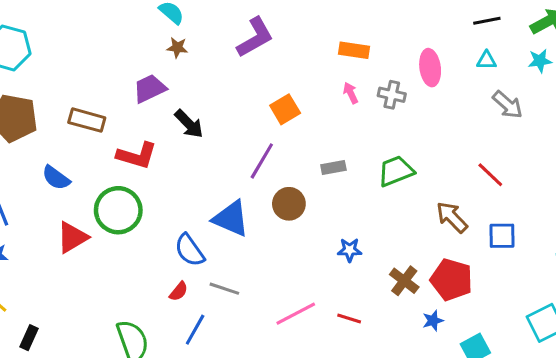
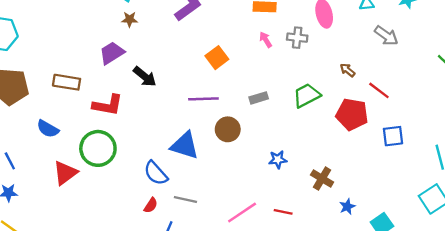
purple line: (262, 161) -> (203, 99), turned 64
brown arrow: (452, 217) -> (347, 70), moved, size x0.6
red pentagon: (451, 280) -> (352, 114), moved

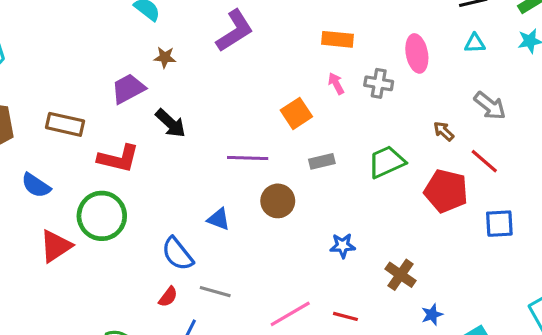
brown star: (130, 19) -> (165, 57), moved
gray arrow: (386, 36) -> (490, 106), moved
orange square: (217, 58) -> (296, 113), moved
blue triangle: (185, 145) -> (219, 219), size x0.6

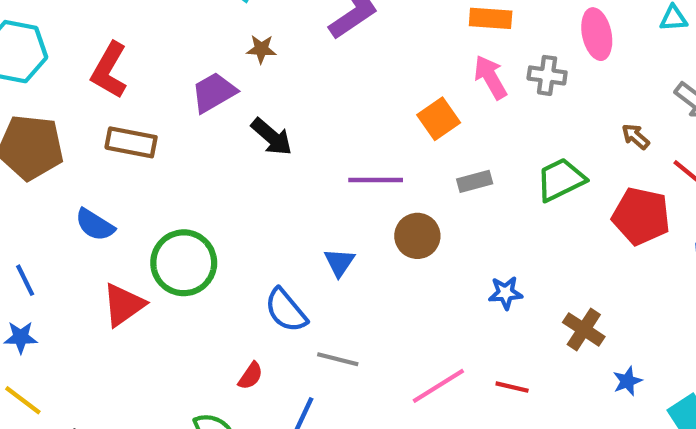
pink arrow: (336, 84) -> (490, 77), size x1.5
red L-shape: (118, 158) -> (109, 70), moved, turned 108
blue triangle: (219, 219) -> (339, 262), turned 45
red semicircle: (168, 297) -> (251, 376), moved

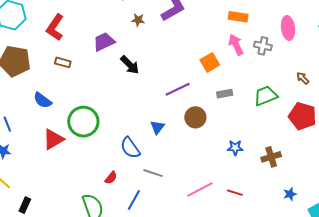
brown star: (261, 49) -> (138, 20), moved
brown rectangle: (131, 142) -> (63, 62), size x0.7
purple line: (376, 180) -> (178, 89), turned -30
brown cross: (584, 329) -> (271, 157), moved, turned 36

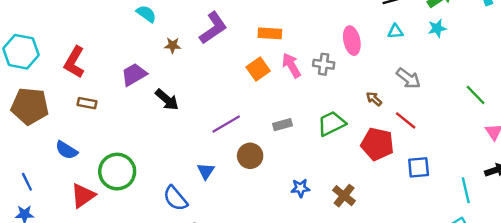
orange rectangle: (238, 17) -> (270, 33), moved
orange square: (210, 62) -> (258, 69), moved
brown cross: (271, 157) -> (344, 196), turned -30

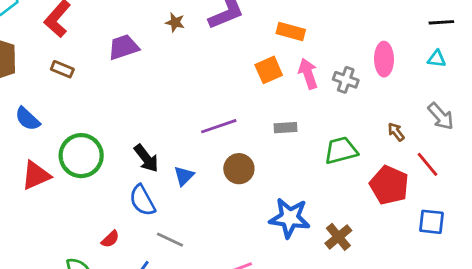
black arrow: (167, 100) -> (146, 158), moved
gray rectangle: (283, 125) -> (285, 128), moved
blue star: (300, 188) -> (290, 218), size x1.8

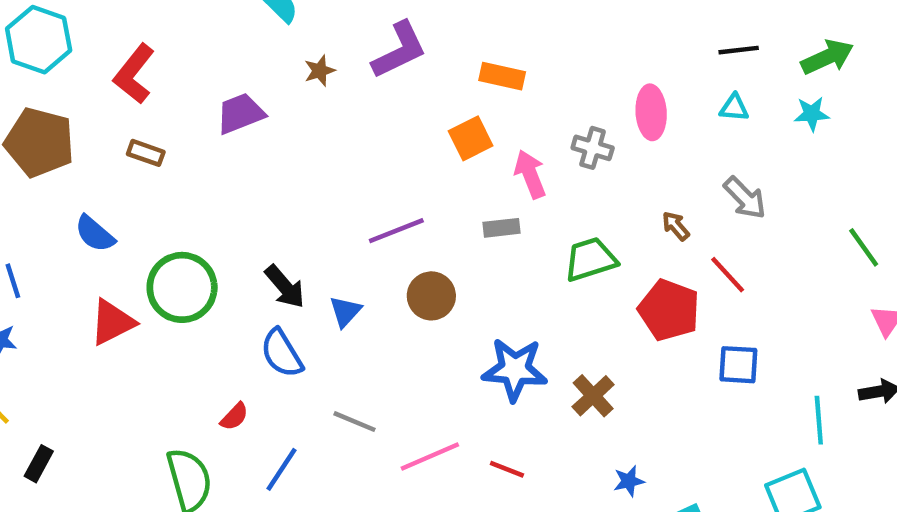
brown star: (175, 22) -> (320, 71), turned -30
pink arrow: (308, 74) -> (530, 174), moved
gray line: (170, 240) -> (354, 422), moved

